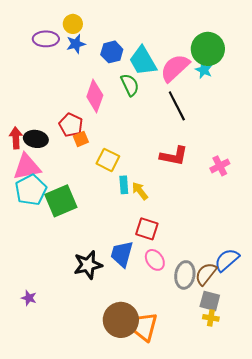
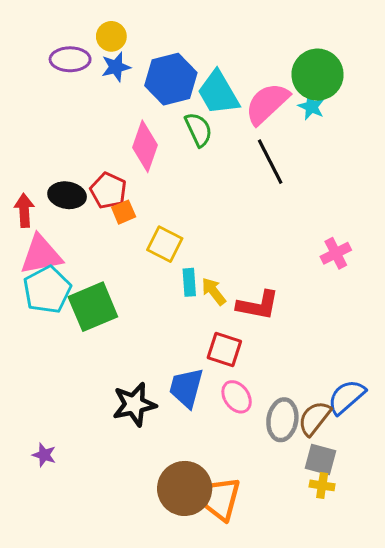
blue hexagon: (112, 52) -> (171, 79), size x1.5
black ellipse: (36, 139) -> (67, 195), moved
red L-shape: (174, 156) -> (258, 305), moved

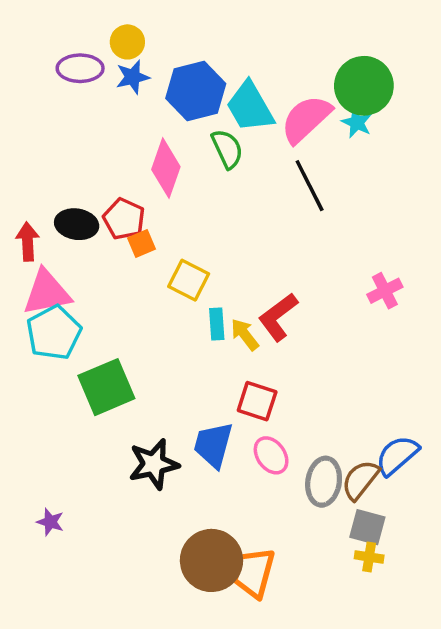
red L-shape: (258, 305) -> (278, 317), moved, turned 132
green square: (93, 307) -> (106, 387), moved

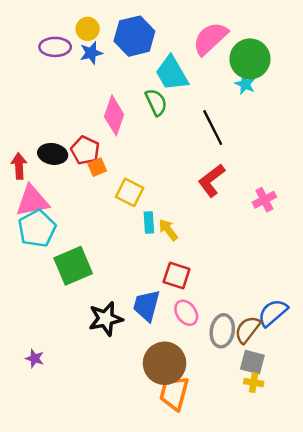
blue hexagon: (196, 91) -> (134, 36), moved
pink semicircle: (306, 119) -> (210, 38), moved
red L-shape: (278, 317) -> (211, 180), moved
brown circle: (211, 560) -> (165, 363), moved

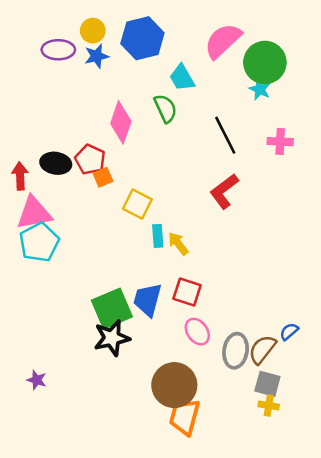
cyan trapezoid: (172, 73) -> (182, 78), size x0.7
pink cross: (264, 200) -> (280, 142), moved, turned 30
green square: (73, 266) -> (112, 309), moved
blue trapezoid: (147, 306) -> (148, 300), moved
blue semicircle: (273, 313) -> (289, 332), size x0.6

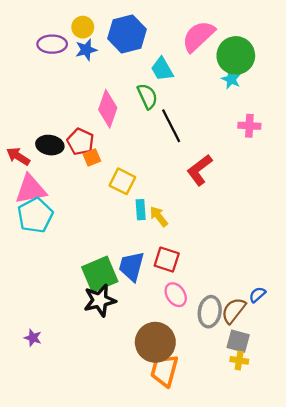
black line: (225, 135) -> (171, 126), moved
red arrow: (20, 176) -> (18, 156), turned -55

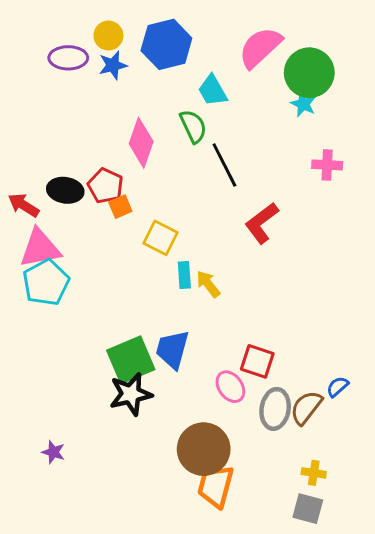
red square: (167, 260) -> (257, 361), moved
purple star: (33, 338) -> (53, 452), moved
gray square: (238, 341) -> (308, 509), moved

